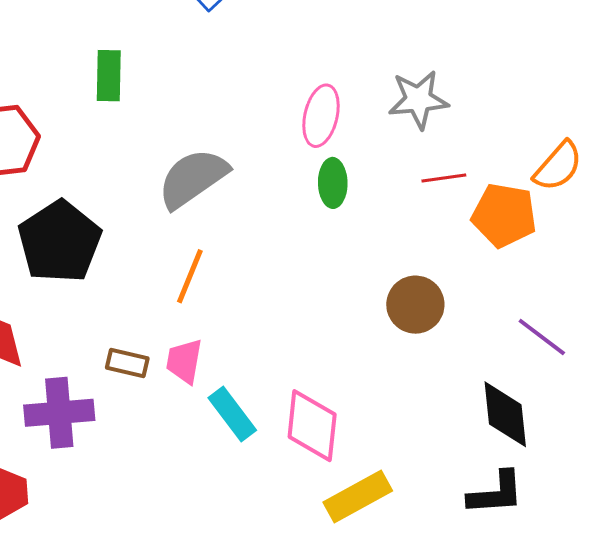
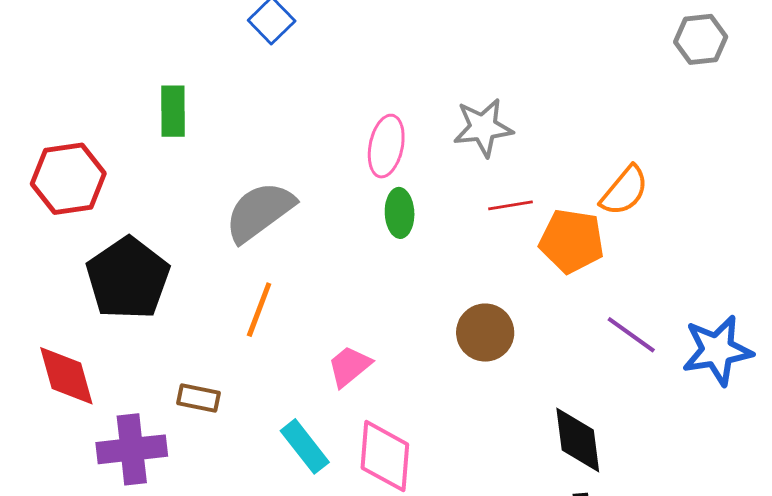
purple line: (542, 337) -> (631, 335), moved
pink trapezoid: (184, 361) -> (349, 366), moved, turned 42

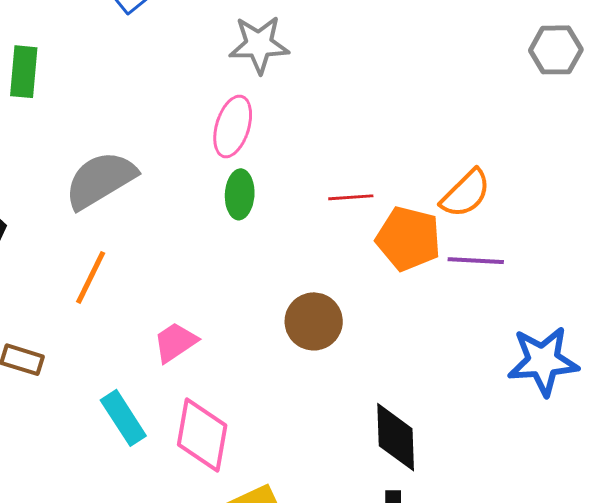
gray star: (483, 128) -> (259, 45), moved
purple line: (631, 335) -> (476, 261), moved, turned -38

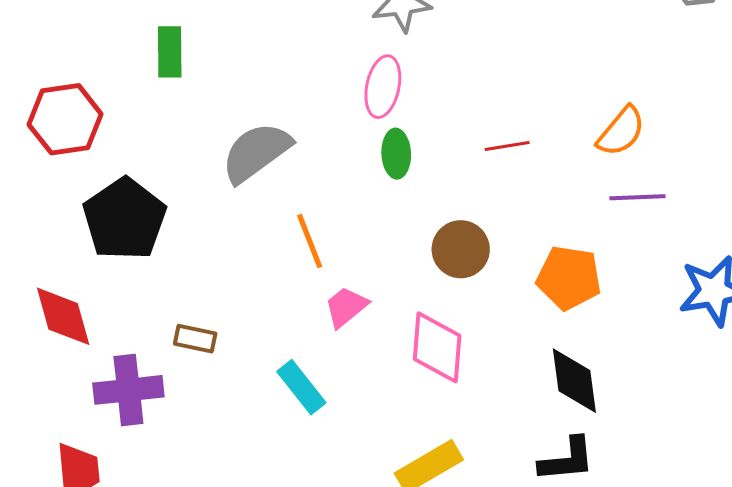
orange pentagon: (408, 239) -> (569, 278), moved
orange line: (91, 277) -> (310, 241), moved, turned -42
brown circle: (314, 321) -> (461, 249), moved
pink diamond: (202, 435) -> (437, 347), moved

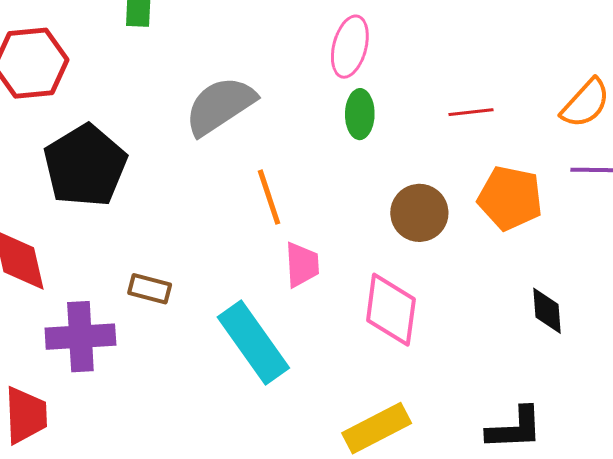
orange pentagon: (569, 278) -> (510, 198), moved
pink trapezoid: (346, 307) -> (302, 265), turned 123
black diamond: (574, 381) -> (547, 311), moved, size x0.7
cyan rectangle: (301, 387) -> (253, 342), size x1.5

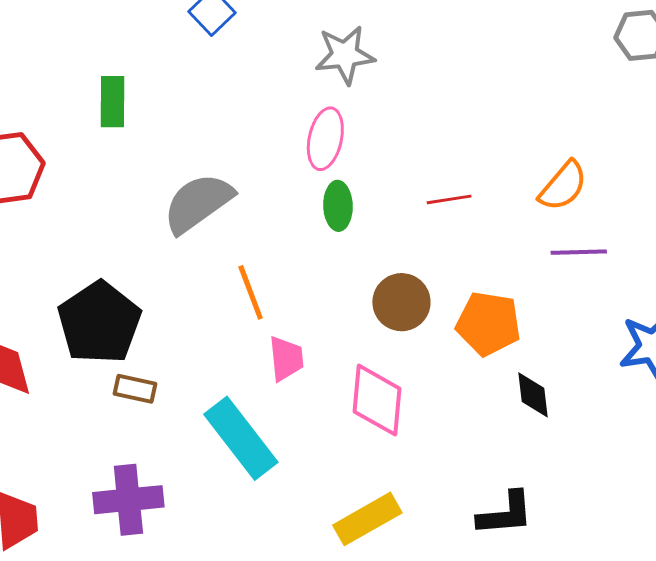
black pentagon: (85, 166) -> (99, 323), moved
orange pentagon: (510, 198) -> (488, 324), moved
purple cross: (80, 337) -> (128, 500), moved

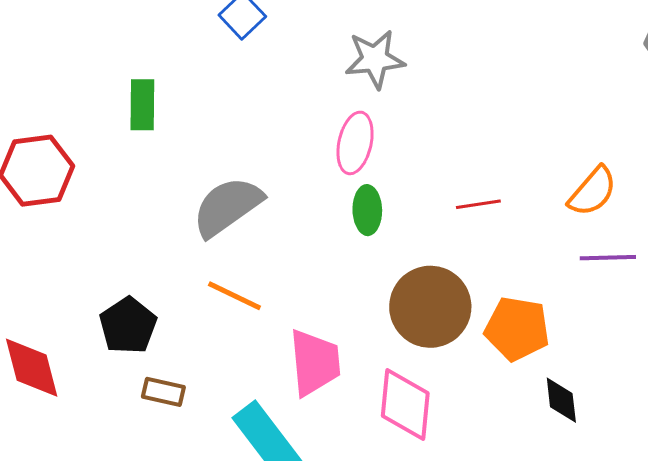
orange line: (251, 292) -> (234, 296), moved, turned -44
brown circle: (401, 302) -> (430, 307), size x1.4
black pentagon: (99, 323) -> (128, 326), size x0.7
pink trapezoid: (286, 359) -> (315, 363), size x1.5

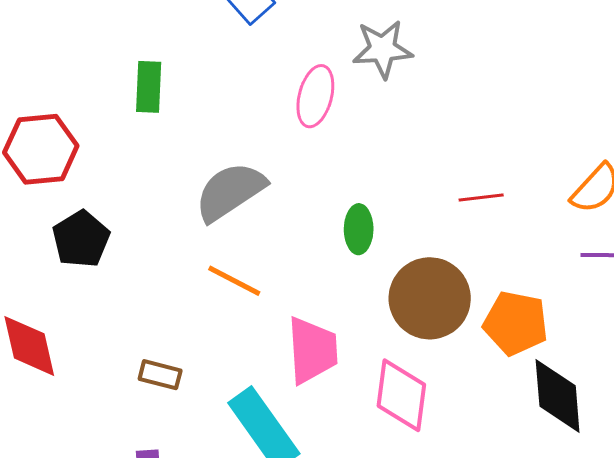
pink ellipse: (355, 143) -> (315, 96), moved
green ellipse: (367, 210) -> (359, 229), moved
black pentagon: (128, 326) -> (81, 239), moved
black diamond: (561, 400) -> (558, 396), size x1.6

